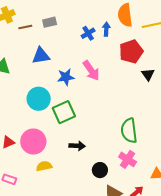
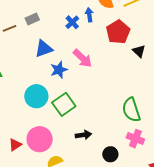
blue triangle: (41, 56) -> (44, 49), moved

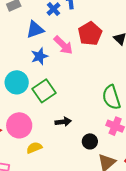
red pentagon: (118, 32) -> (90, 34), moved
blue triangle: (44, 49) -> (35, 30), moved

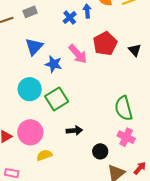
blue triangle: (35, 30) -> (34, 47), moved, turned -30
blue star: (39, 56) -> (54, 64), turned 30

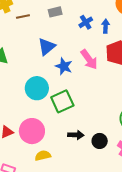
blue arrow: (87, 11) -> (106, 26), moved
gray rectangle: (30, 12) -> (55, 12), moved
black circle: (100, 151) -> (100, 141), moved

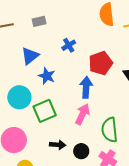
blue cross: (86, 22) -> (69, 45), moved
blue arrow: (106, 26) -> (86, 87), moved, size x1.5
pink arrow: (89, 59) -> (82, 114), moved, turned -120

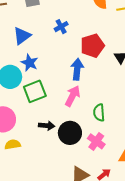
blue star: (47, 76) -> (30, 63), moved
green semicircle: (110, 130) -> (99, 113), size x0.7
black circle: (81, 151) -> (70, 133), size x1.5

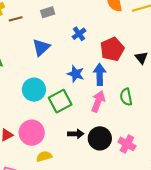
blue star: (30, 63) -> (76, 74), moved
green semicircle: (99, 113) -> (126, 97), moved

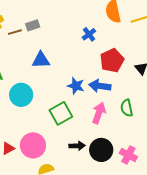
gray rectangle: (48, 12) -> (33, 25), moved
blue cross: (79, 34) -> (89, 34), moved
blue triangle: (41, 47) -> (41, 60), turned 42
blue arrow: (100, 74) -> (100, 86), turned -80
cyan circle: (34, 90) -> (21, 95), moved

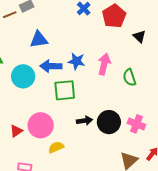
red pentagon: (112, 60) -> (114, 16), moved
blue arrow: (100, 86) -> (51, 66), moved
green square: (61, 113) -> (65, 90), turned 30
pink arrow: (99, 113) -> (104, 64), moved

